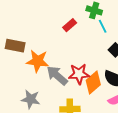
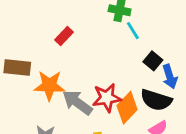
red rectangle: (70, 25) -> (64, 36), moved

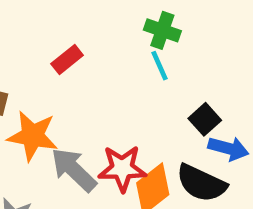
cyan line: (133, 31) -> (159, 66), moved
blue arrow: (170, 77) -> (228, 148), turned -65

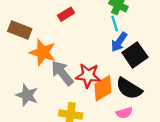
black square: (205, 119) -> (135, 55), size x1.5
blue arrow: (228, 148) -> (119, 42), moved, turned 102

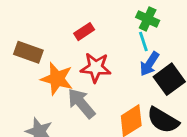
red star: (88, 76) -> (96, 68), moved

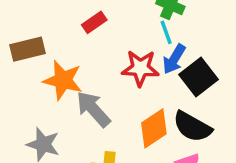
brown rectangle: (28, 52) -> (28, 49), turned -32
red star: (96, 68) -> (140, 68), moved

